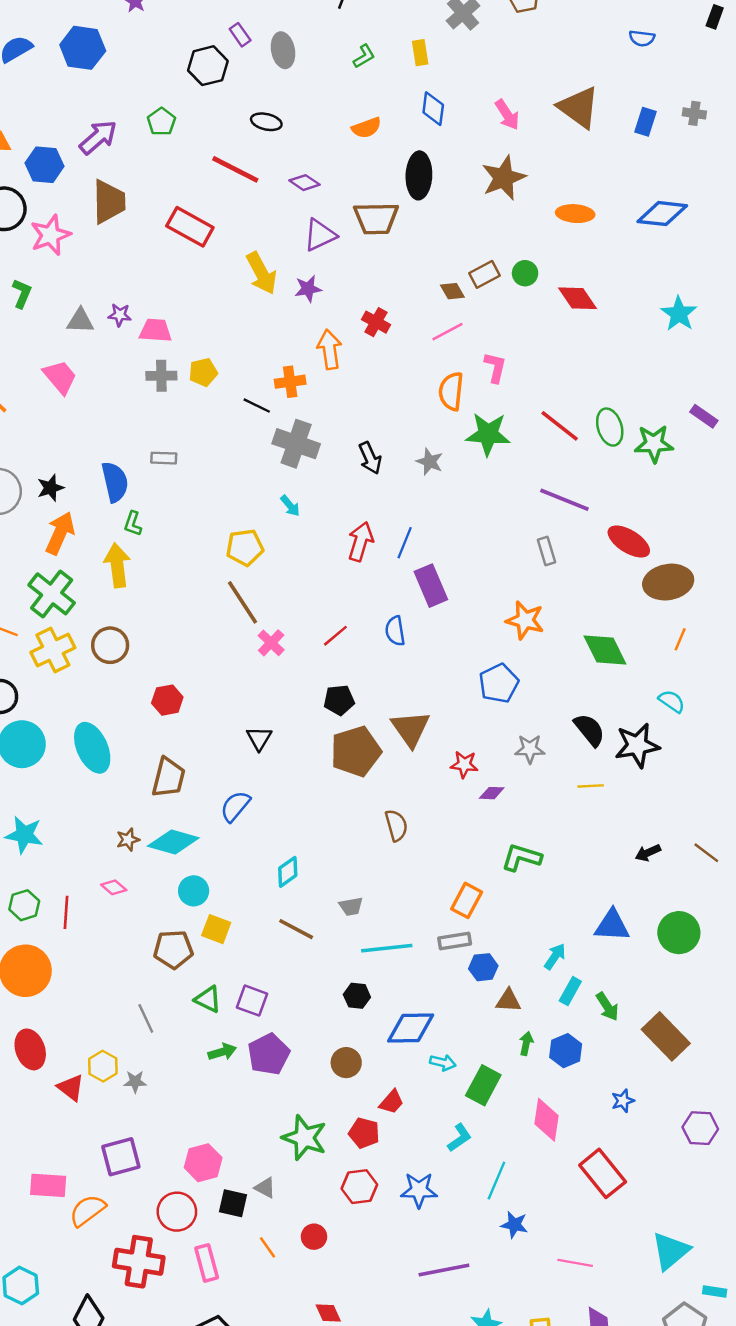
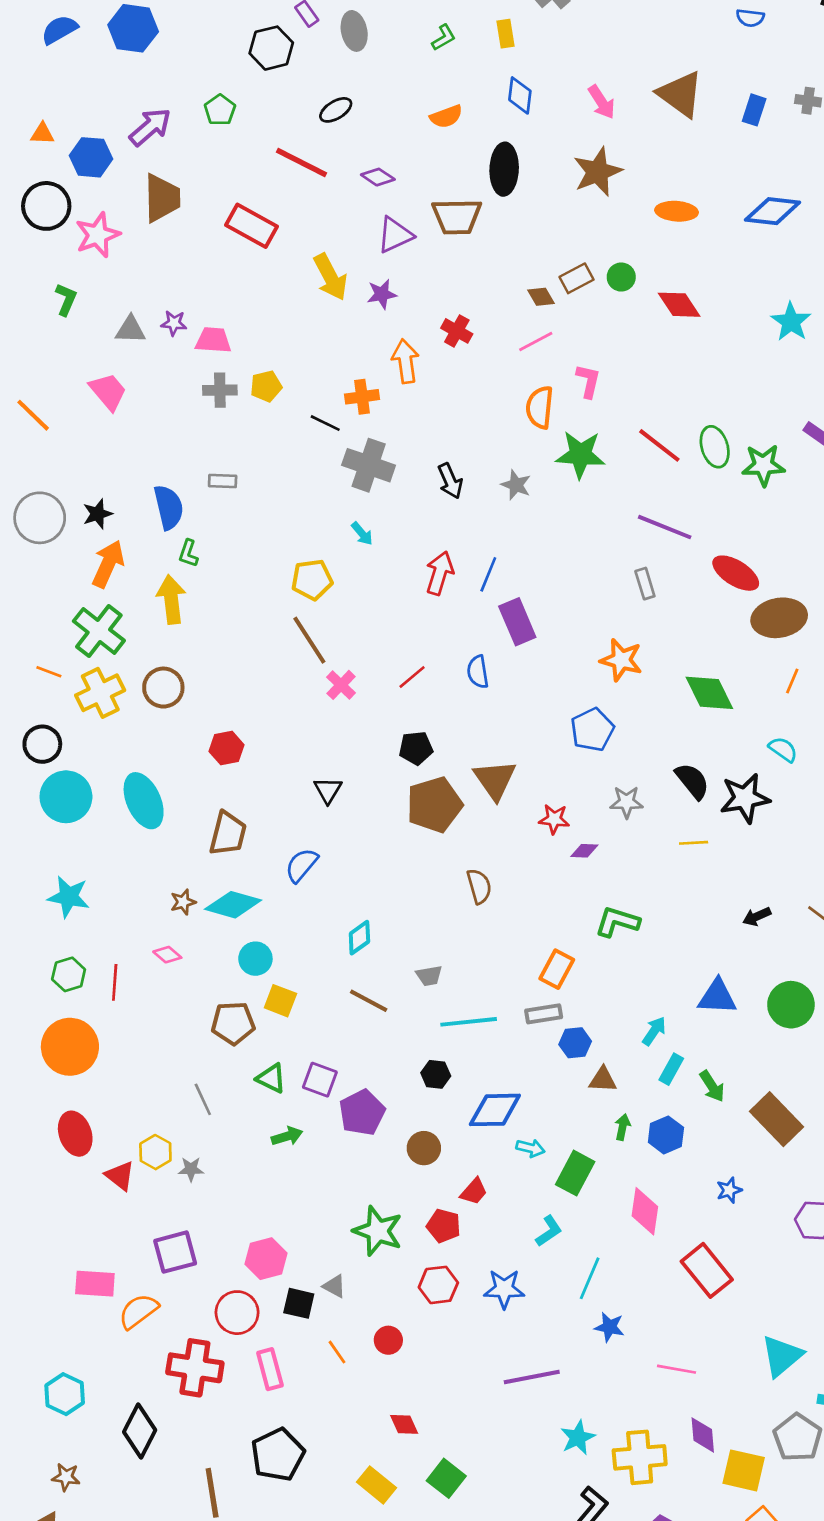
black ellipse: (266, 122) -> (336, 110), turned -44
purple pentagon: (269, 1054) -> (362, 1113), moved

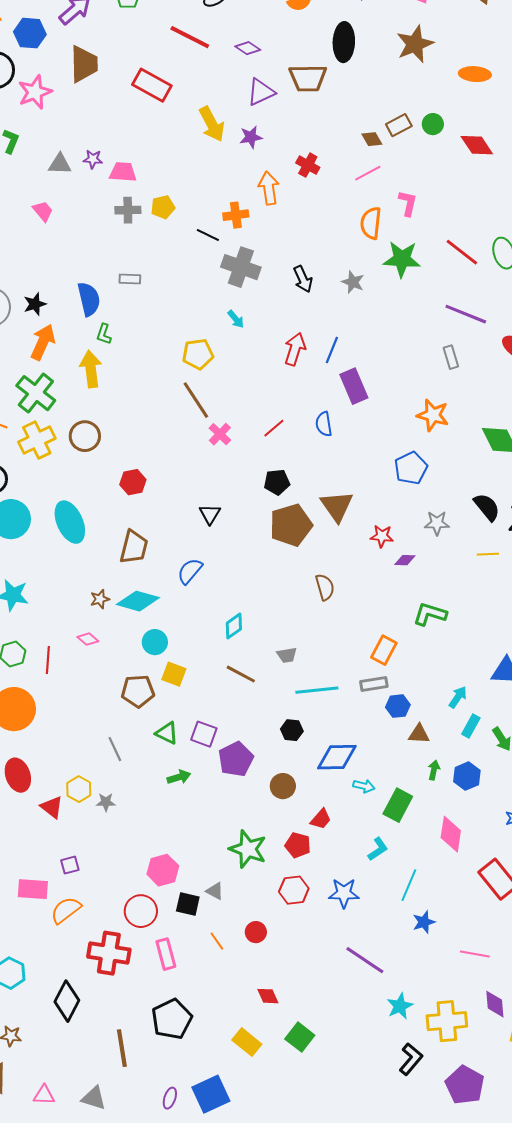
pink trapezoid: (108, 391) -> (43, 211), size x0.7
purple square: (175, 1252) -> (70, 865), moved, size x0.6
blue star: (609, 1327) -> (424, 922), turned -30
purple line: (532, 1377) -> (365, 960), turned 45

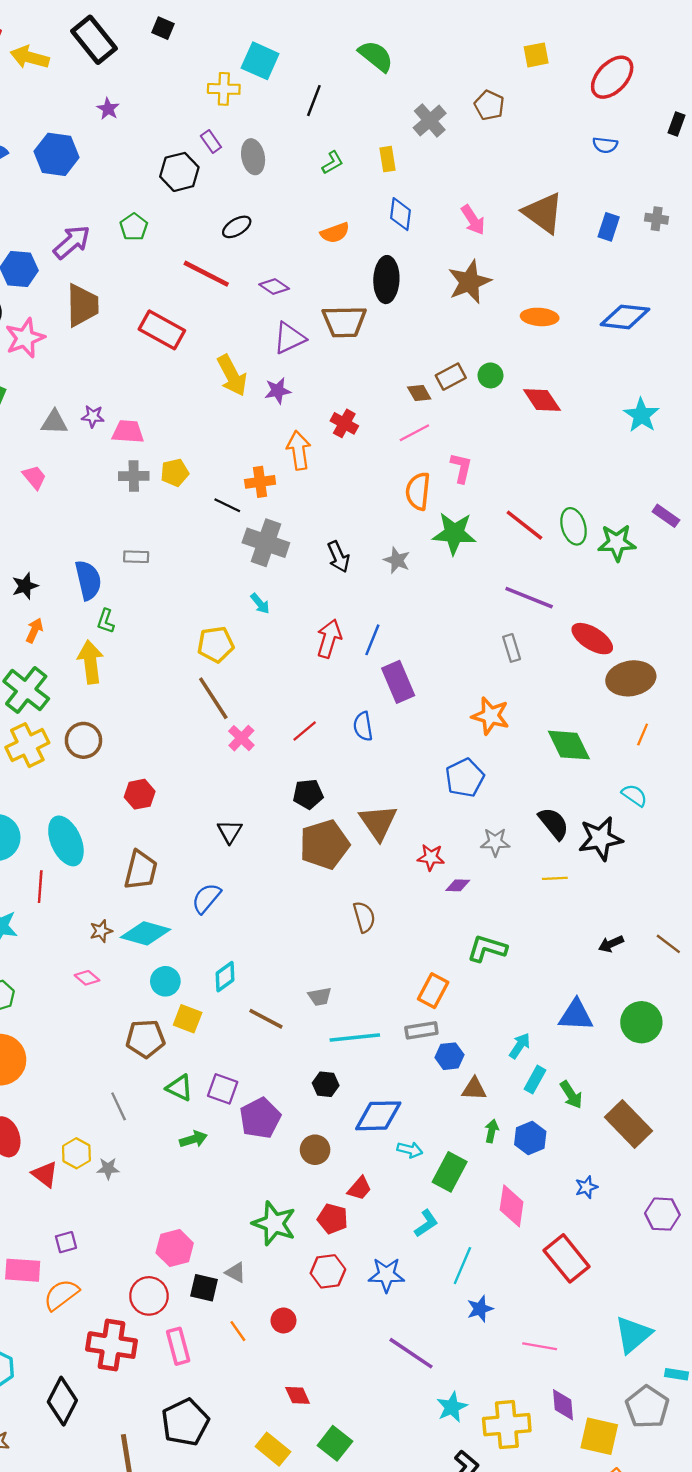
orange arrow: (43, 342) -> (34, 630), size x0.6
cyan diamond: (234, 626) -> (225, 977), moved
red line: (48, 660) -> (40, 887), moved

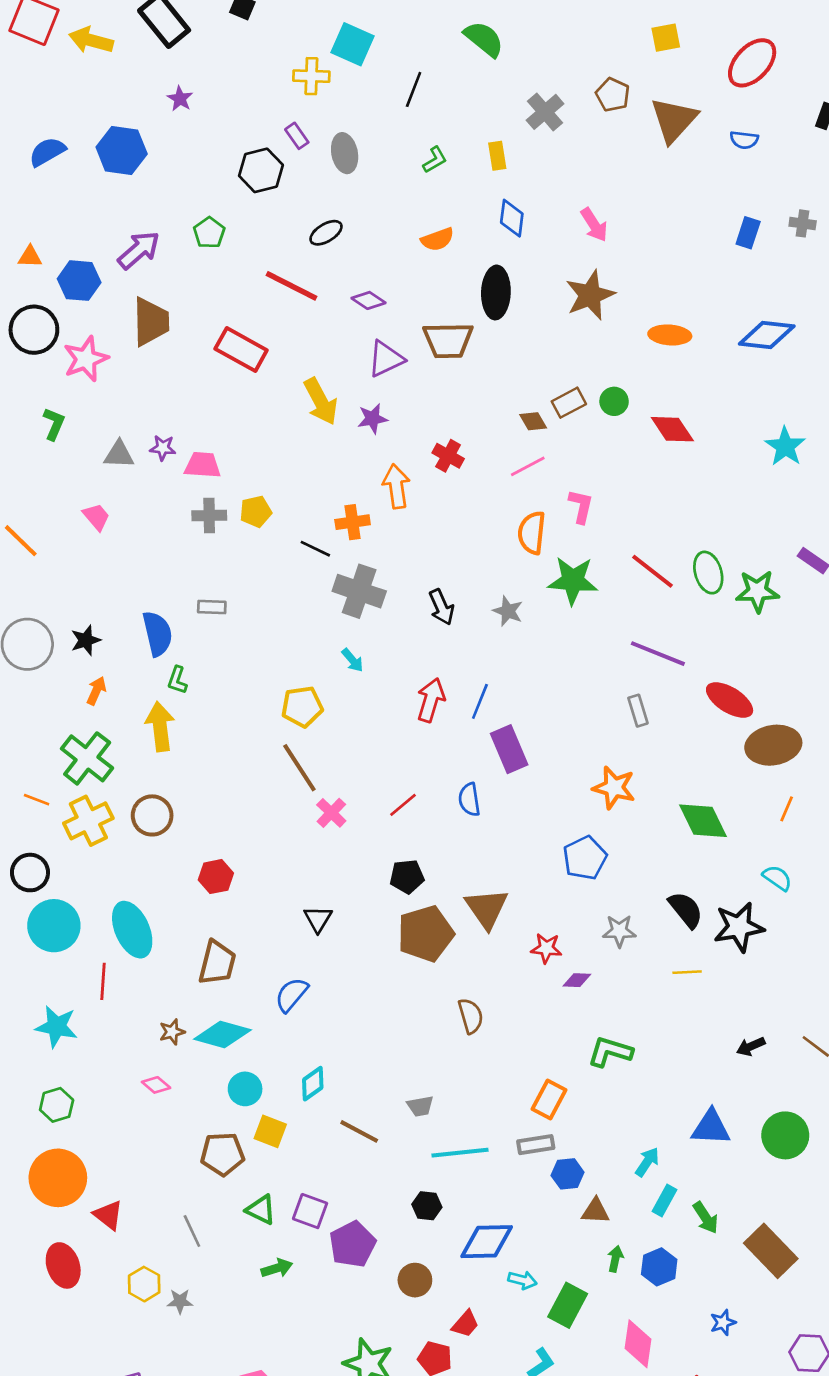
brown triangle: (543, 213) -> (674, 120), moved, turned 36
red triangle: (45, 1174) -> (108, 1215), moved

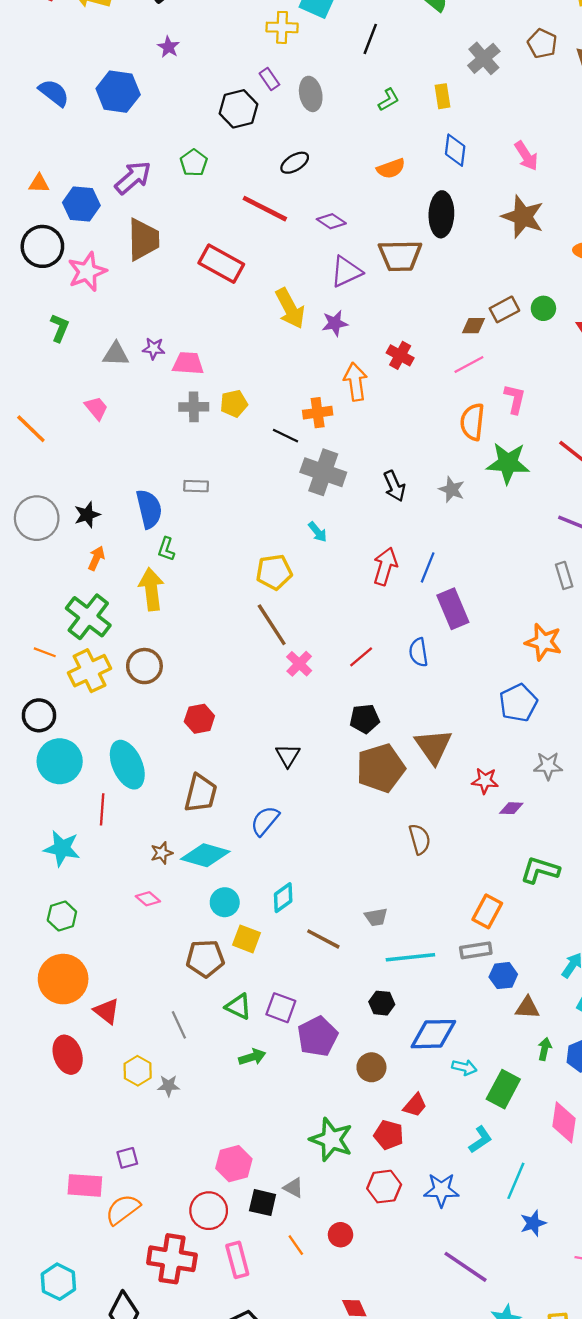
blue semicircle: (47, 152) -> (54, 93), turned 68
brown star: (590, 295) -> (523, 217), turned -30
brown diamond: (533, 421) -> (473, 326), turned -60

